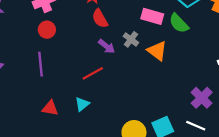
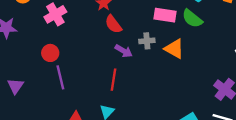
red circle: (47, 30) -> (50, 53), moved
gray cross: (131, 39) -> (147, 41), turned -35
red line: (93, 73) -> (114, 80), turned -45

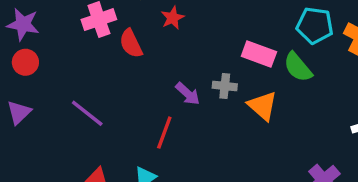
red semicircle: (113, 24) -> (131, 43), moved
red circle: (50, 53) -> (25, 62), moved
purple line: (60, 77) -> (87, 113), turned -50

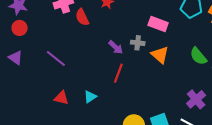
green semicircle: (298, 67) -> (198, 56), moved
purple triangle: (19, 112) -> (15, 58), turned -42
red line: (164, 133) -> (118, 73), moved

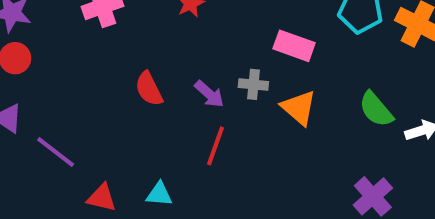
red semicircle: (82, 17) -> (149, 89), moved
purple line: (56, 58) -> (56, 152), moved
cyan triangle: (90, 97) -> (159, 194), turned 40

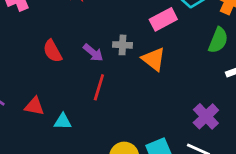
pink rectangle: (294, 46) -> (163, 19), moved, turned -45
green semicircle: (376, 109) -> (218, 40), moved, turned -115
red triangle: (102, 198) -> (34, 106), moved

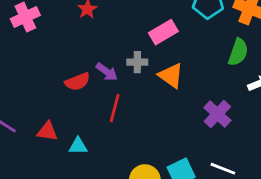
pink rectangle: (163, 19) -> (163, 32), moved
red semicircle: (53, 51) -> (77, 82), moved, turned -80
purple cross: (206, 116) -> (217, 114), moved

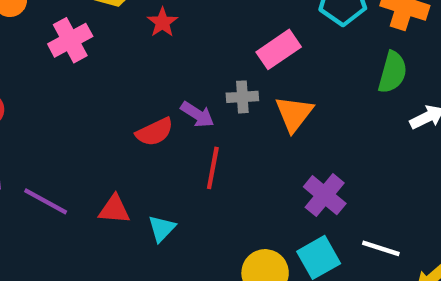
orange triangle: (171, 76) -> (294, 114), turned 36
purple cross: (217, 114) -> (325, 195), moved
cyan triangle: (78, 146) -> (162, 228), turned -42

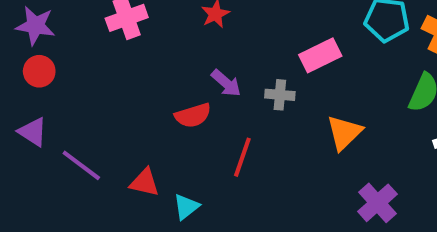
purple arrow: (197, 114) -> (226, 83), moved
orange triangle: (294, 114) -> (344, 133), moved
purple cross: (325, 195) -> (377, 203), moved

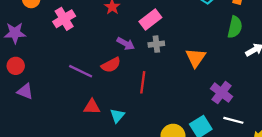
pink rectangle: (320, 55) -> (150, 19), moved
red circle: (39, 71) -> (16, 66), moved
purple line: (81, 165) -> (81, 71), moved

